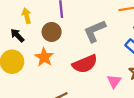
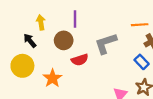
orange star: (44, 57) -> (52, 78), moved
red semicircle: (85, 64) -> (80, 60), moved, size x0.7

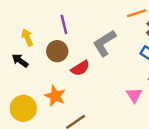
yellow circle: (22, 66) -> (23, 108), moved

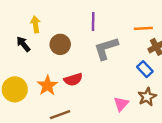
purple line: (64, 24) -> (93, 22), moved
red semicircle: (80, 68) -> (73, 80), moved

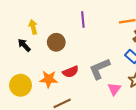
gray L-shape: (106, 48) -> (100, 69), moved
orange star: (47, 86) -> (49, 79), turned -30

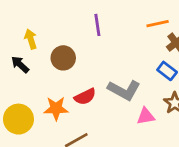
gray L-shape: (100, 69) -> (124, 90), turned -125
pink triangle: (114, 89) -> (146, 116), turned 48

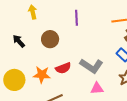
yellow arrow: (31, 39) -> (33, 12), moved
pink triangle: (146, 116) -> (97, 88), moved

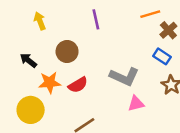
red semicircle: (63, 68) -> (78, 85), moved
orange star: (42, 75) -> (50, 83), moved

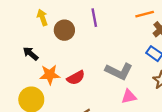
brown circle: (67, 51) -> (64, 30), moved

